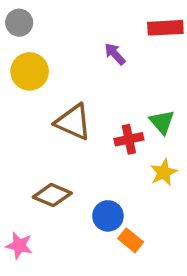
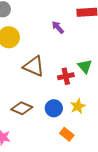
yellow star: (164, 172) -> (78, 106), moved
blue circle: (108, 216) -> (54, 108), moved

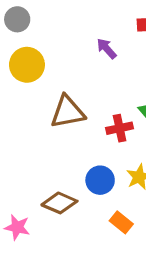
brown triangle: (34, 66) -> (68, 112), turned -35
brown diamond: (22, 108) -> (59, 203), moved

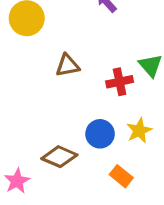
brown triangle: (68, 112) -> (67, 65), size x0.7
pink star: (17, 227) -> (17, 181), turned 30

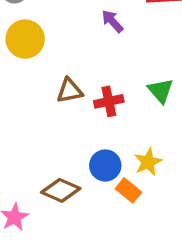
red cross: (120, 82) -> (109, 101), moved
orange rectangle: (121, 176) -> (128, 190), moved

